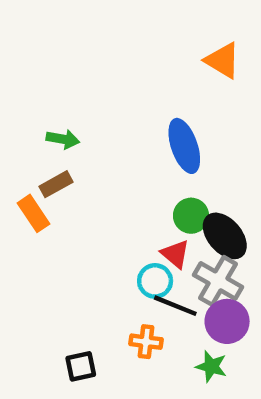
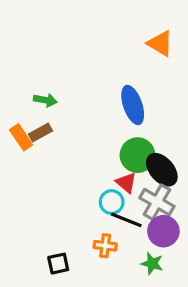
orange rectangle: (34, 213) -> (21, 137), moved
green circle: (191, 216) -> (138, 155), size x1.4

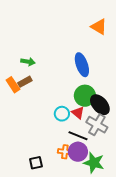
cyan circle: (112, 202) -> (62, 114), moved
purple circle: (163, 231) -> (78, 152), moved
green star: (152, 264) -> (94, 163), size x1.5

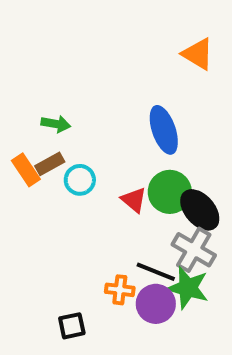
red triangle: (78, 113) -> (134, 200), moved
cyan circle: (62, 114) -> (80, 180), moved
orange cross: (65, 152) -> (120, 290), moved
green star: (94, 163) -> (188, 288), moved

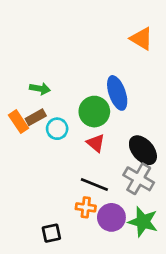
green circle: (170, 192) -> (94, 112), moved
black line: (156, 272) -> (94, 184), moved
green star: (188, 288) -> (143, 222), moved

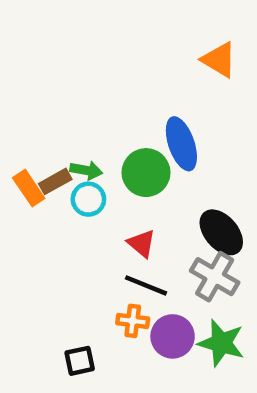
green arrow: (40, 89) -> (86, 170), moved
red triangle: (96, 143) -> (142, 243), moved

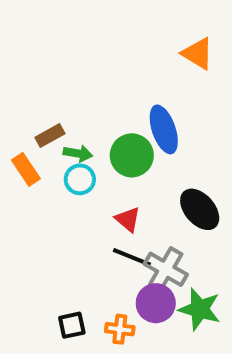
brown rectangle: (55, 181) -> (50, 135), moved
gray cross: (215, 277) -> (166, 269), moved
orange cross: (133, 321) -> (120, 329), moved

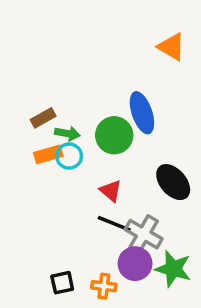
orange rectangle: (26, 169) -> (48, 154), moved, turned -72

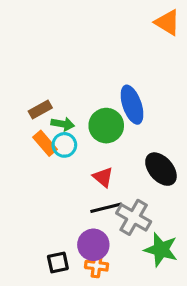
orange triangle: (171, 47) -> (167, 23), moved
orange rectangle: (48, 154) -> (45, 143), turned 65
black line: (114, 224) -> (106, 208), turned -36
purple circle: (135, 264) -> (93, 245), moved

